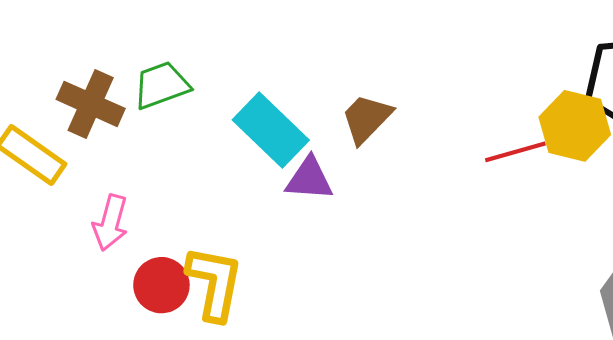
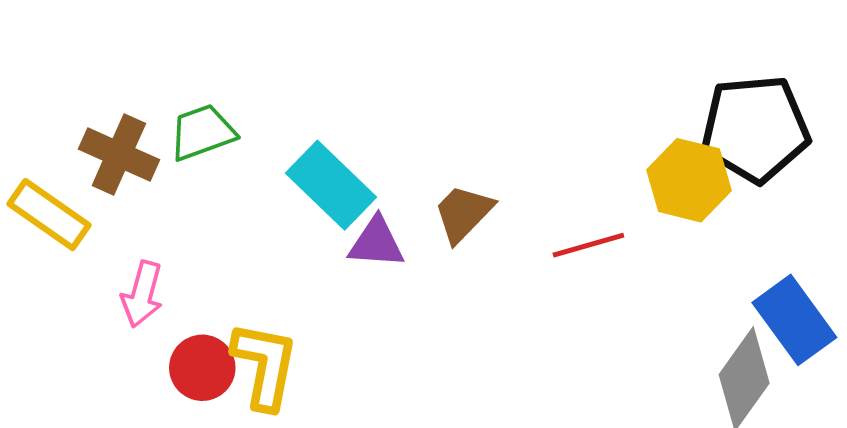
brown trapezoid: (367, 119) -> (463, 213), moved
red line: (515, 152) -> (588, 245), moved

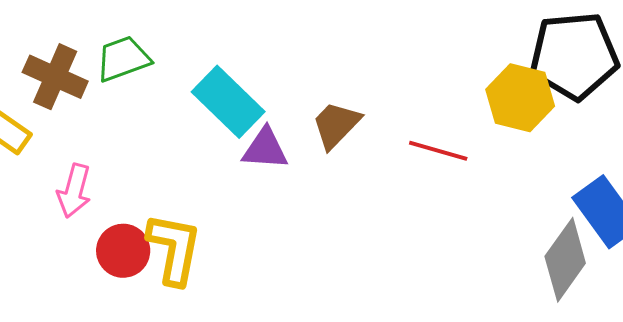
red line: (588, 245) -> (438, 151), turned 32

